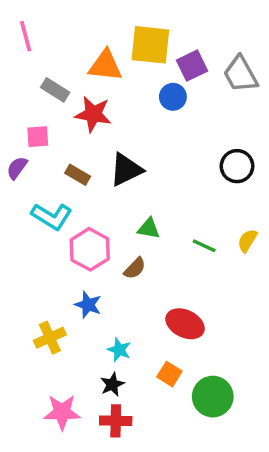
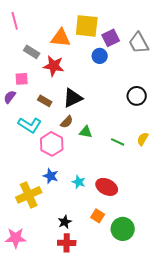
brown semicircle: (135, 268) -> (67, 122), moved
yellow cross: (50, 338) -> (29, 195), size x1.4
cyan star: (119, 350) -> (79, 182), moved
pink star: (62, 412) -> (16, 238), moved

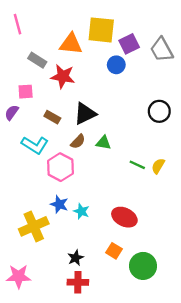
green triangle: (86, 132) -> (103, 143), moved
yellow semicircle: (143, 139) -> (158, 166), moved
cyan star: (79, 182) -> (81, 211), moved

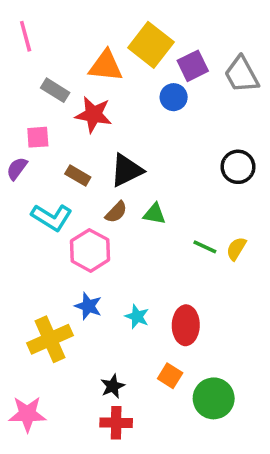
yellow square: (101, 30) -> (151, 45), turned 32
cyan star: (81, 211) -> (137, 317), moved
red ellipse: (124, 217) -> (186, 325), turned 65

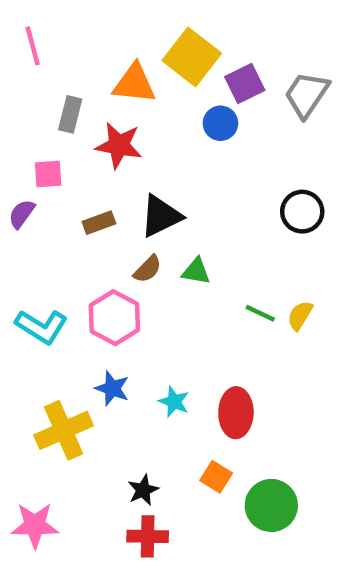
gray trapezoid: (241, 75) -> (307, 95), turned 63
gray rectangle: (55, 90) -> (70, 114), turned 72
brown rectangle: (78, 176) -> (99, 223), turned -50
cyan L-shape: (52, 217) -> (41, 327), moved

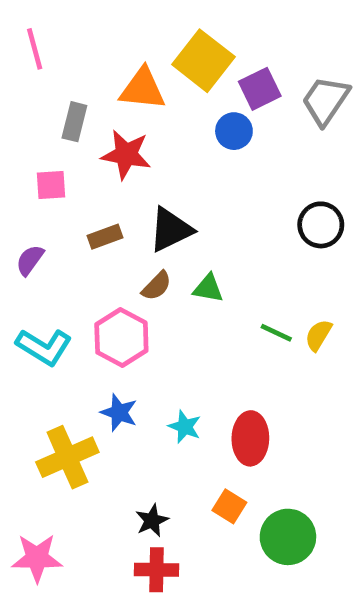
purple semicircle: (22, 214) -> (30, 260), moved

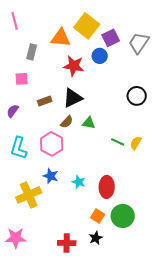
red star: (126, 155) -> (74, 66), moved
cyan L-shape: (44, 347) -> (19, 148), turned 75
black star: (152, 520) -> (96, 238), moved
green circle: (288, 537) -> (123, 216), moved

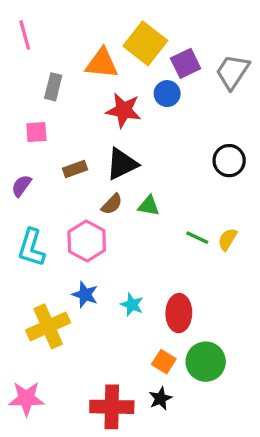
red cross: (67, 243) -> (112, 407), size x1.4

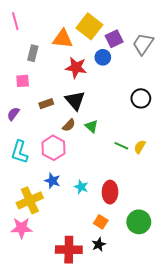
black triangle: (122, 164) -> (75, 100), turned -45
green triangle: (149, 206) -> (91, 126), turned 32
green circle: (206, 362) -> (139, 222), moved
pink star: (26, 398) -> (22, 228), moved

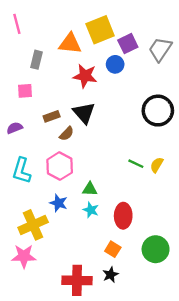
yellow square: (89, 26) -> (100, 30), turned 30
black circle: (141, 98) -> (158, 111), size x1.4
purple semicircle: (13, 114) -> (15, 128), turned 32
brown semicircle: (69, 125) -> (67, 134), moved
green triangle: (91, 126) -> (90, 189), moved, turned -40

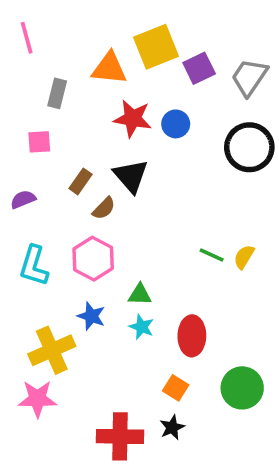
blue circle: (115, 64) -> (176, 124), moved
black circle: (158, 111) -> (249, 147), moved
brown rectangle: (52, 116) -> (81, 181), turned -35

